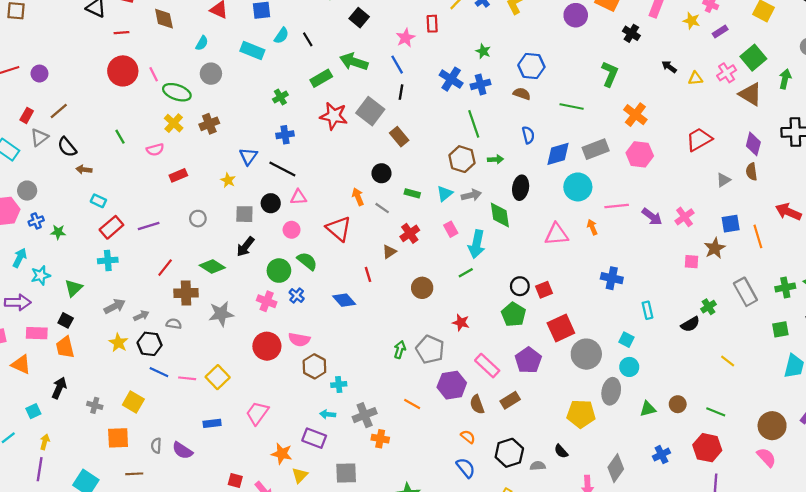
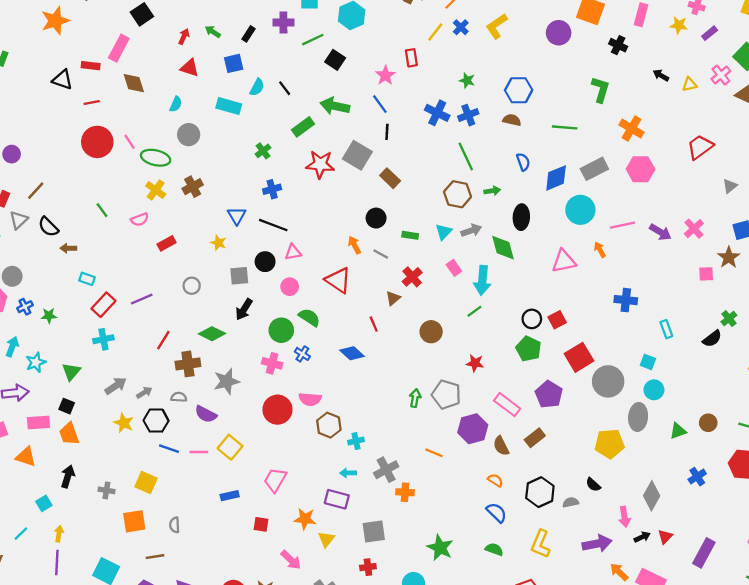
purple semicircle: (182, 451) -> (206, 414), moved
red square: (235, 481) -> (261, 524), moved

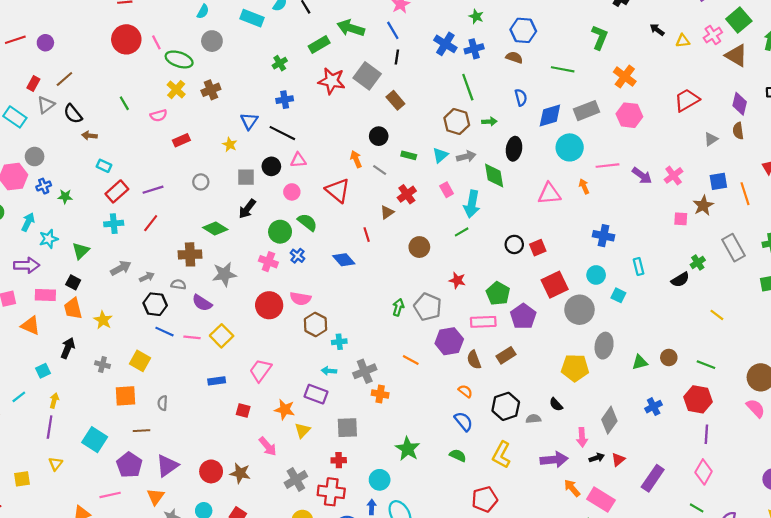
red line: (163, 340) -> (151, 223), moved
green pentagon: (529, 349) -> (498, 293), moved
cyan circle: (654, 390) -> (596, 275), moved
pink rectangle: (507, 405) -> (483, 322), turned -45
yellow star: (124, 423) -> (103, 320), moved

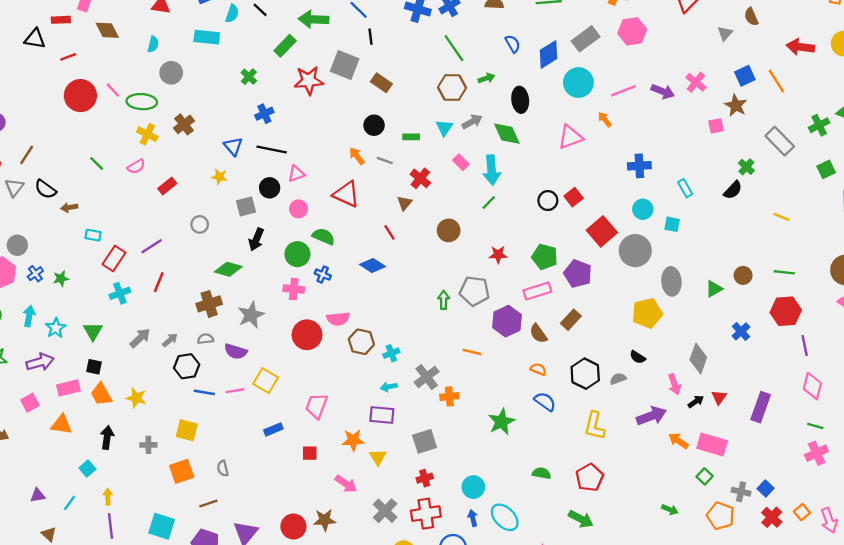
green star: (408, 449) -> (501, 422), moved, turned 30
green semicircle: (458, 455) -> (542, 473), moved

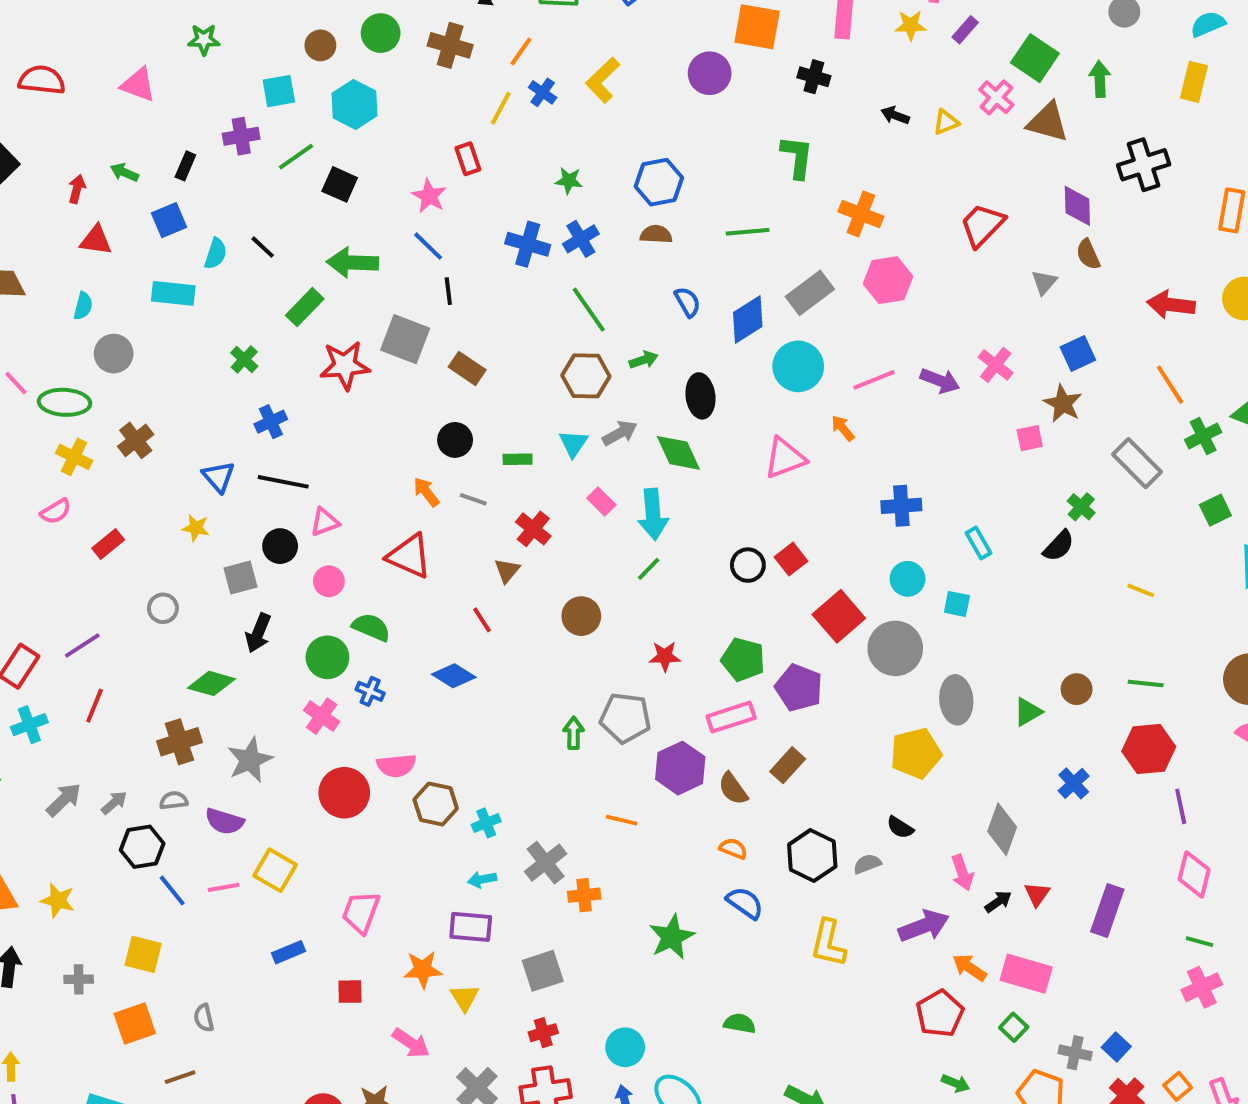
orange line: (776, 81) -> (1170, 385), moved
pink cross: (294, 289) -> (322, 716), turned 30
blue line: (204, 392) -> (172, 890), turned 42
red pentagon: (590, 477) -> (940, 1014), moved

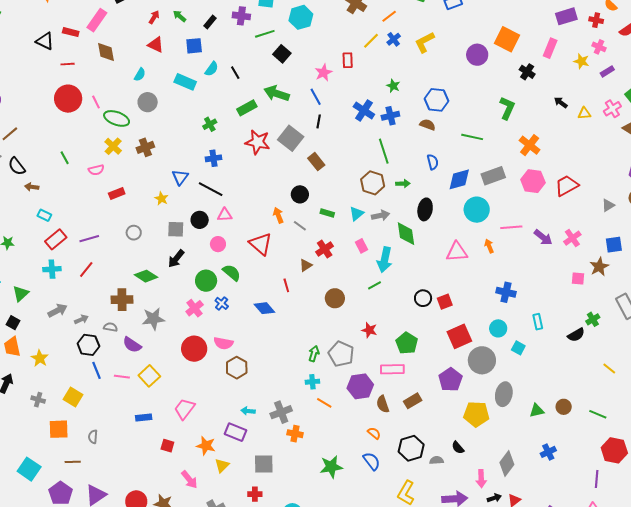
red trapezoid: (982, 225) -> (567, 185), moved
purple pentagon: (799, 688) -> (450, 380), moved
red hexagon: (1149, 749) -> (614, 450), moved
cyan cross: (486, 823) -> (312, 382), moved

